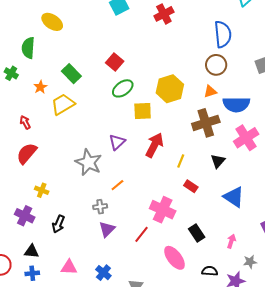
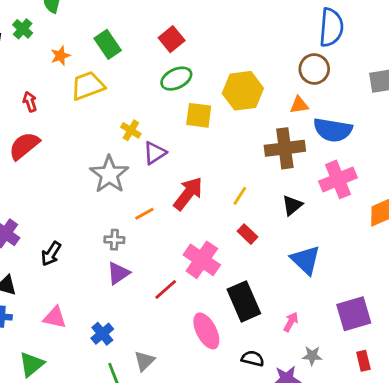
red arrow: (154, 145) -> (188, 194), moved
yellow cross: (42, 190) -> (131, 130), moved
black rectangle: (197, 233) -> (244, 301), size x1.5

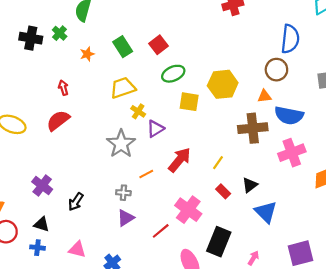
red square: (172, 39) -> (159, 45), moved
yellow trapezoid: (88, 86) -> (123, 88), moved
black triangle: (292, 205) -> (250, 185), moved
black rectangle: (244, 301) -> (219, 242), turned 44

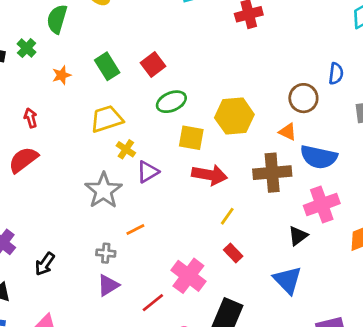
blue semicircle: (290, 39) -> (336, 74), moved, size x0.6
orange triangle: (264, 96) -> (288, 132), turned 32
red arrow: (180, 160) -> (210, 175), moved, turned 60
black triangle: (250, 185) -> (298, 236), moved

